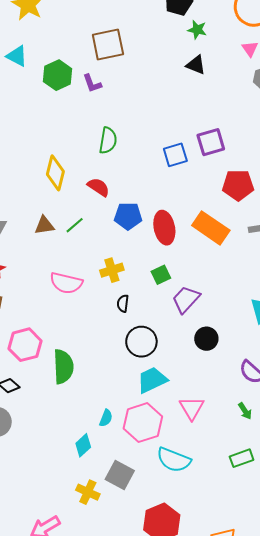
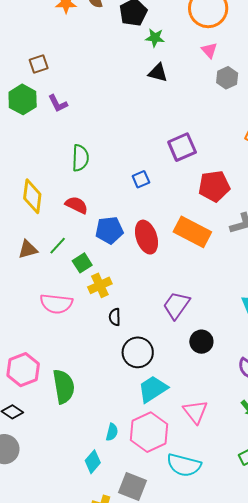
brown square: (108, 44) -> (39, 64), moved, size x0.6
blue square: (175, 155) -> (141, 179), moved, size x0.7
green square: (161, 275) -> (82, 263), moved

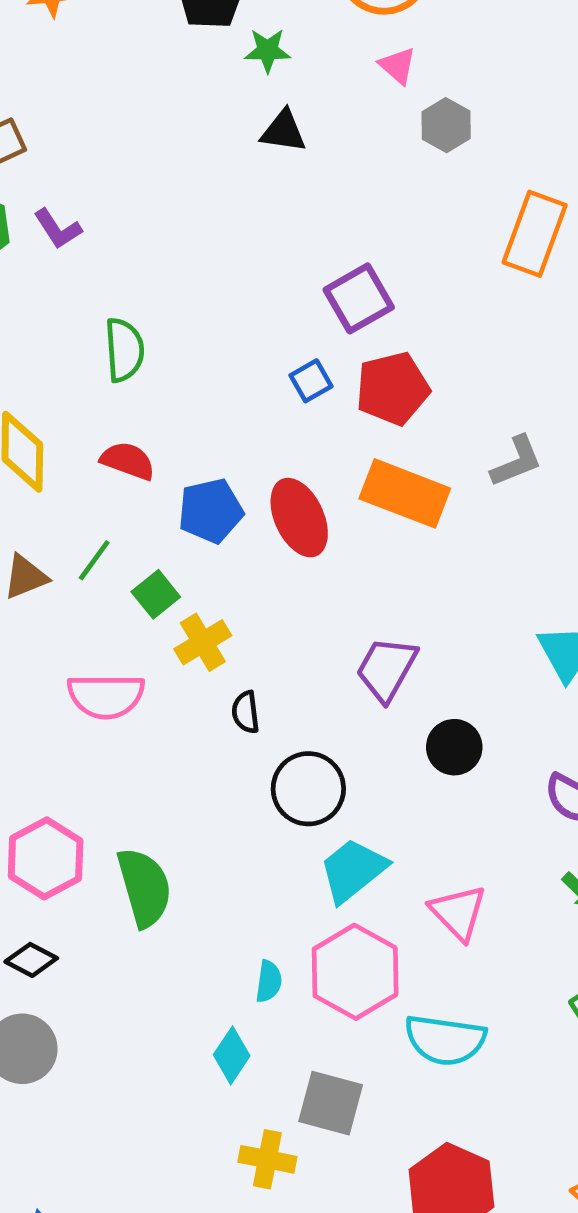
blue square: (141, 179) -> (311, 381), moved
red pentagon: (214, 186) -> (393, 388), moved

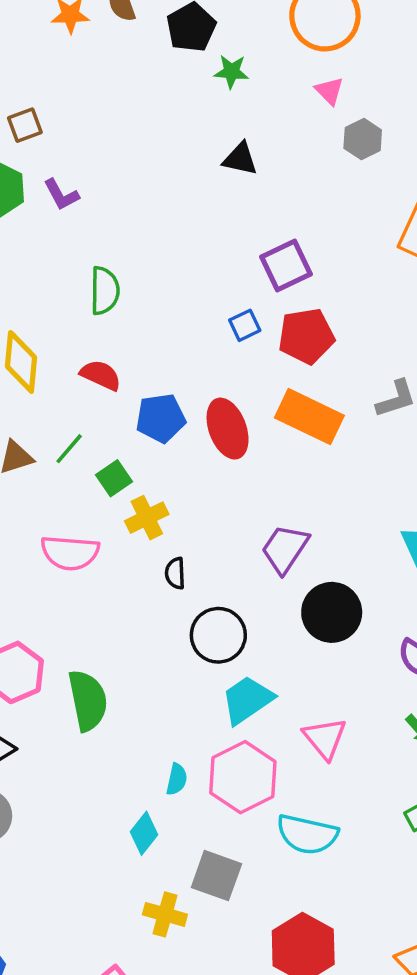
black triangle: (283, 131) -> (240, 159), moved
black circle: (454, 747) -> (332, 612), size x1.4

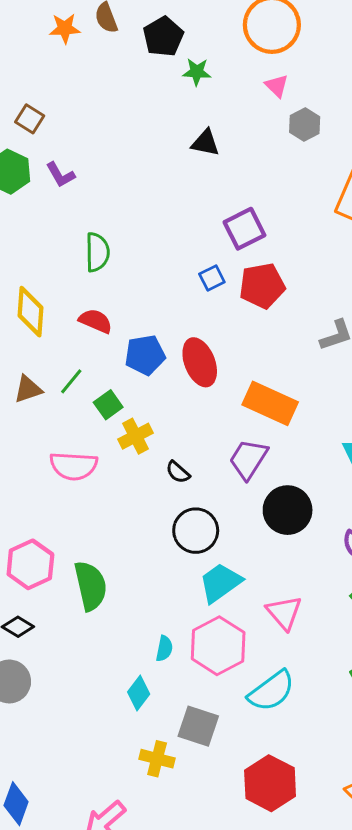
brown square: (25, 125) -> (30, 119), turned -36
orange rectangle: (309, 417) -> (270, 403), moved
black semicircle: (175, 573) -> (178, 472), moved, turned -45
cyan semicircle: (307, 834) -> (271, 691), turned -48

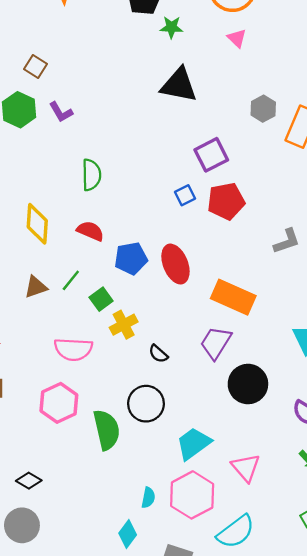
gray hexagon: (305, 124) -> (263, 109), moved
black triangle: (205, 143) -> (179, 85), size x1.6
black circle: (196, 531) -> (146, 404), moved
pink hexagon: (30, 564) -> (59, 403), moved
green semicircle: (91, 586) -> (107, 430), moved

